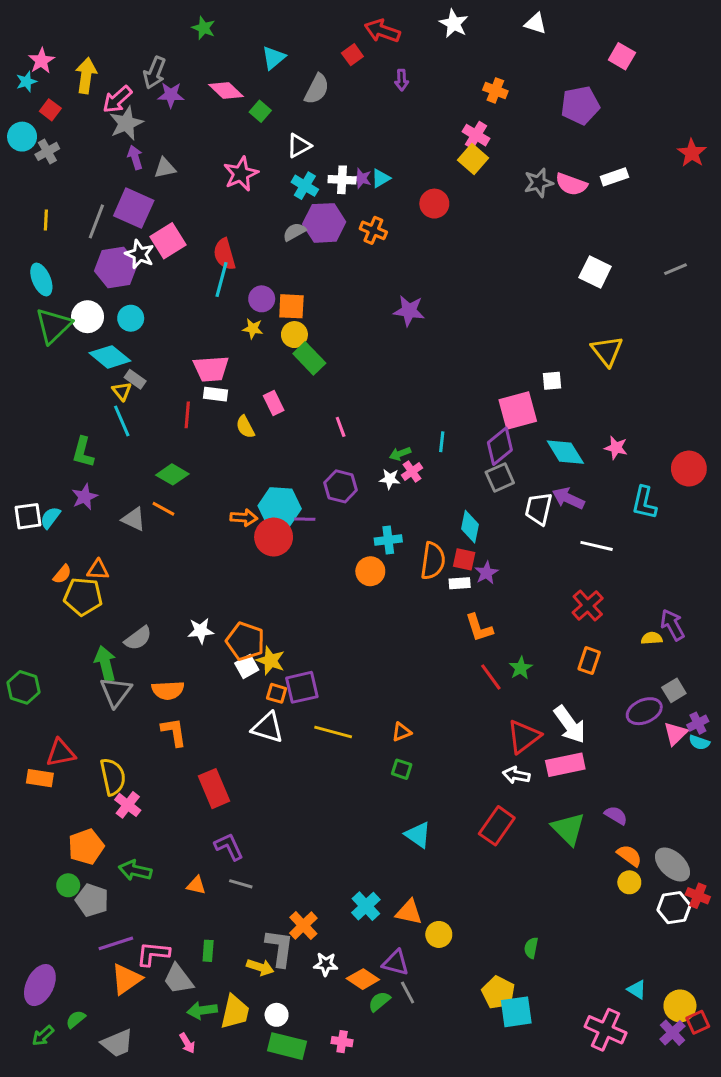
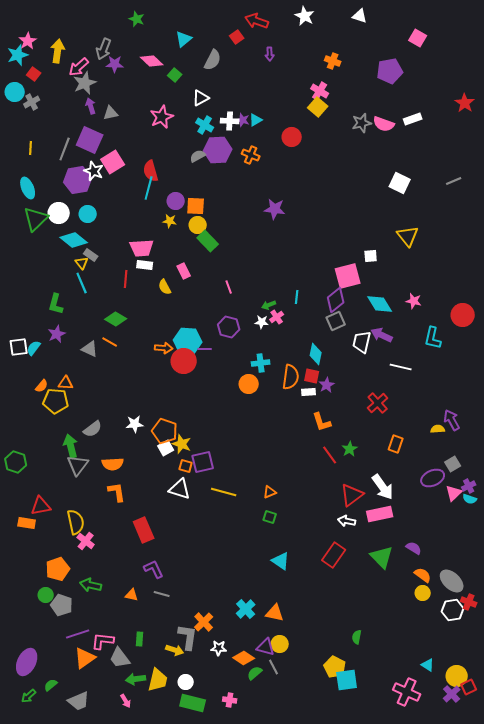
cyan star: (26, 82) -> (18, 55), size x1.5
red cross: (588, 605) -> (378, 403), moved
yellow circle: (439, 934) -> (280, 644), moved

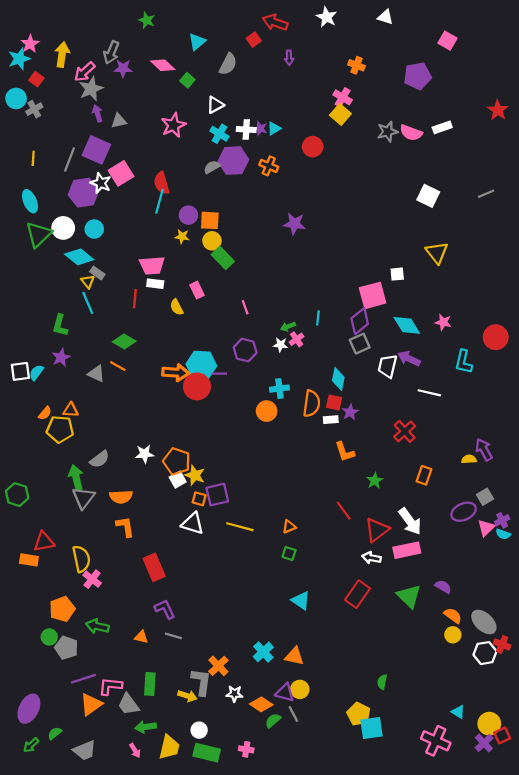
orange arrow: (164, 348) -> (176, 373), size x1.4
red line: (330, 455) -> (344, 511), moved
green rectangle: (140, 639) -> (150, 684), size x1.5
yellow trapezoid: (158, 680) -> (169, 747), moved

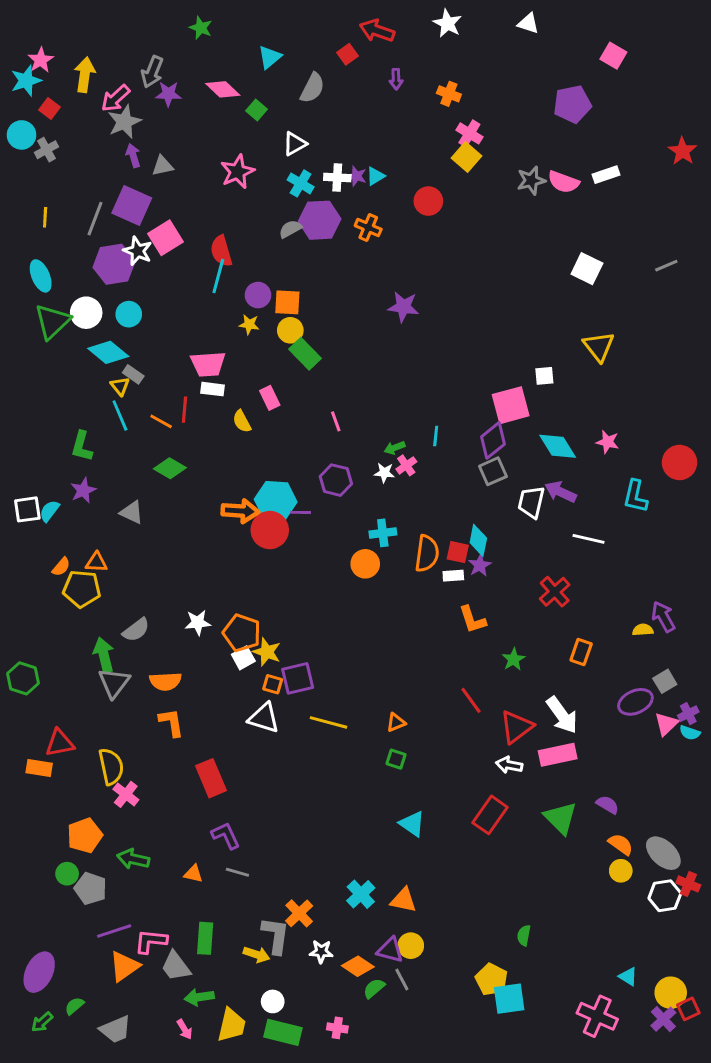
orange cross: (357, 65) -> (449, 94), moved
orange line: (118, 366) -> (161, 421), moved
cyan diamond: (338, 379) -> (478, 540), moved

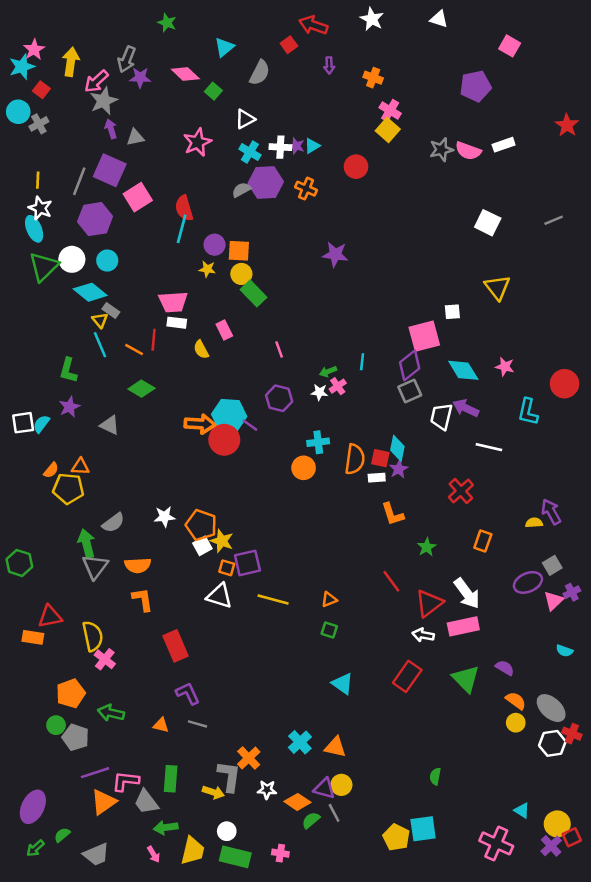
white star: (138, 251) -> (40, 208), moved
purple line: (301, 512) -> (250, 425), turned 35
cyan semicircle: (690, 733) -> (565, 651), moved
yellow pentagon: (492, 979) -> (396, 837), moved

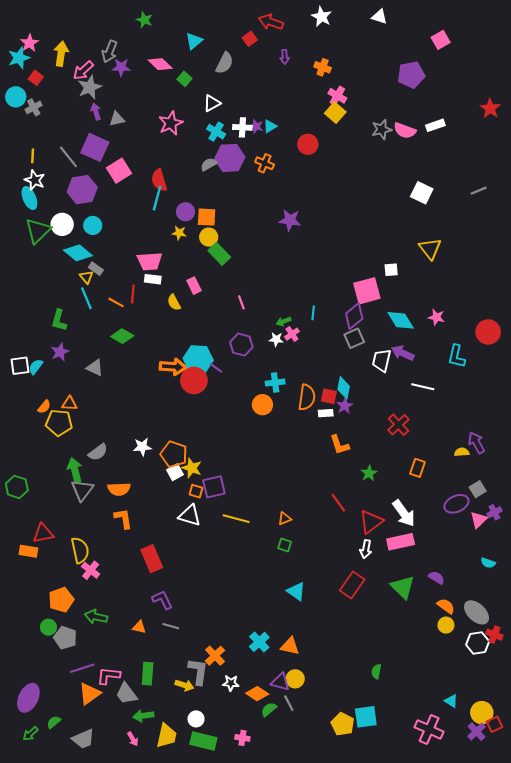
pink square: (510, 46) -> (441, 40), turned 30
gray line: (79, 181) -> (68, 157), turned -60
white arrow: (423, 635) -> (366, 549), turned -90

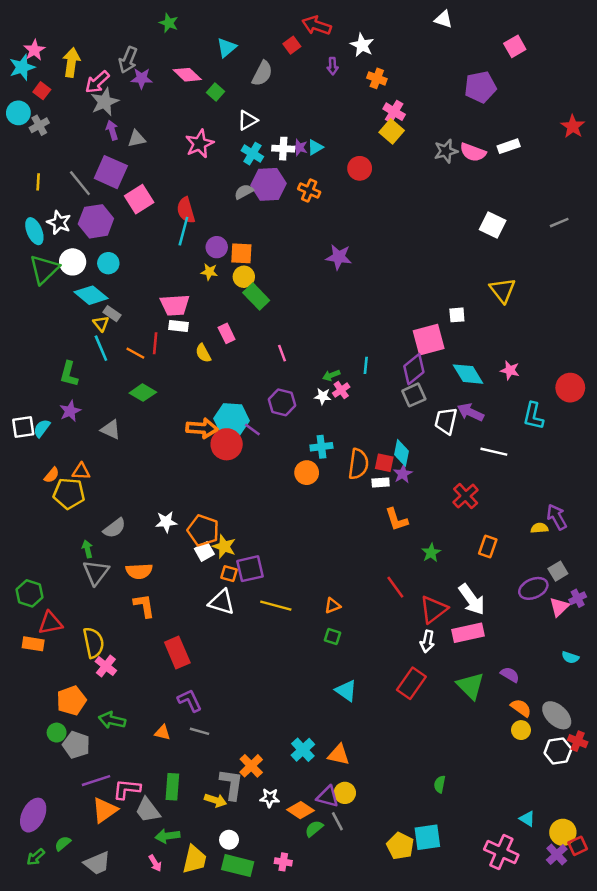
white star: (322, 17) -> (362, 45), moved
white star: (35, 180) -> (59, 223), moved
green arrow: (75, 470) -> (87, 549), size x0.6
green hexagon: (17, 487) -> (29, 593), moved

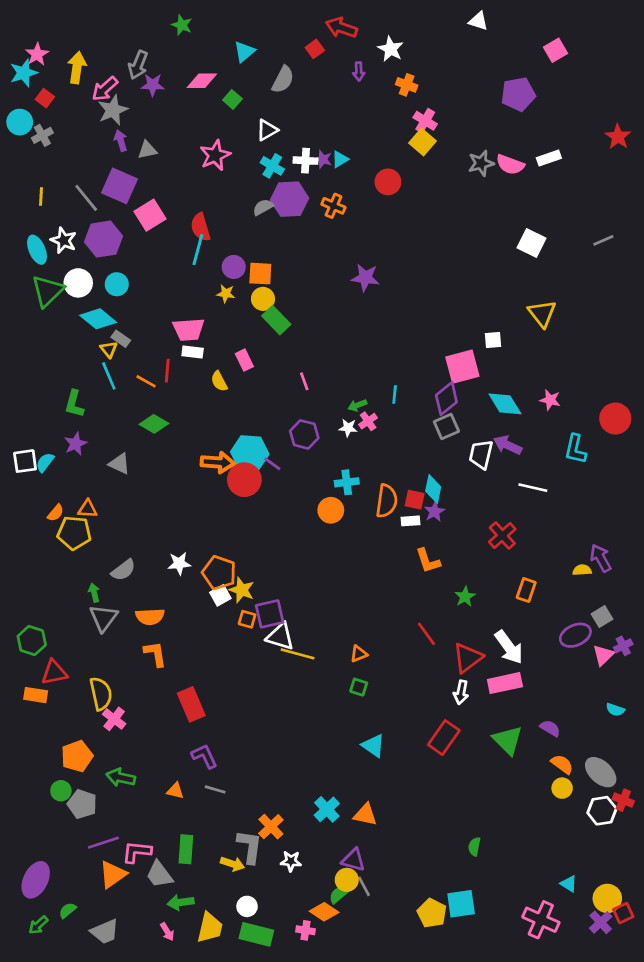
pink diamond: (187, 75) -> (202, 81), turned -44
white triangle: (222, 602) -> (280, 637), moved
yellow circle: (345, 793) -> (347, 880), moved
orange diamond: (300, 810) -> (324, 912), moved

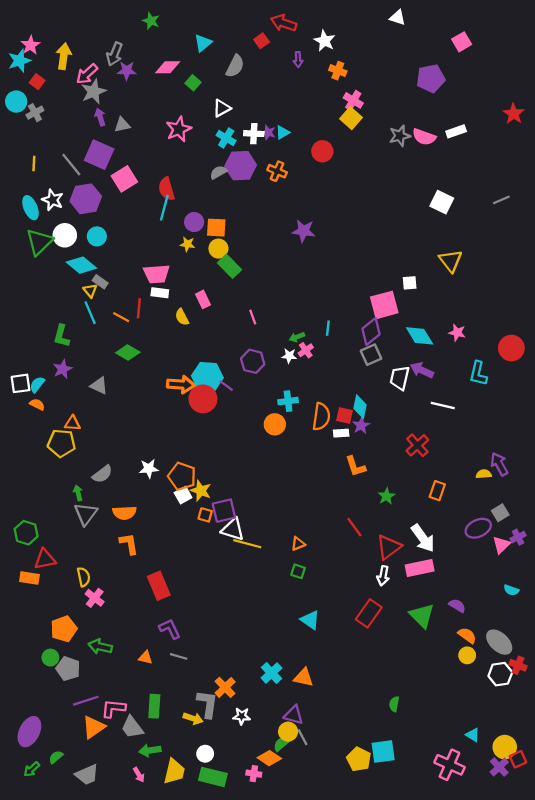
orange semicircle: (56, 513) -> (37, 404), moved, turned -104
yellow semicircle: (101, 694) -> (84, 577), size x0.7

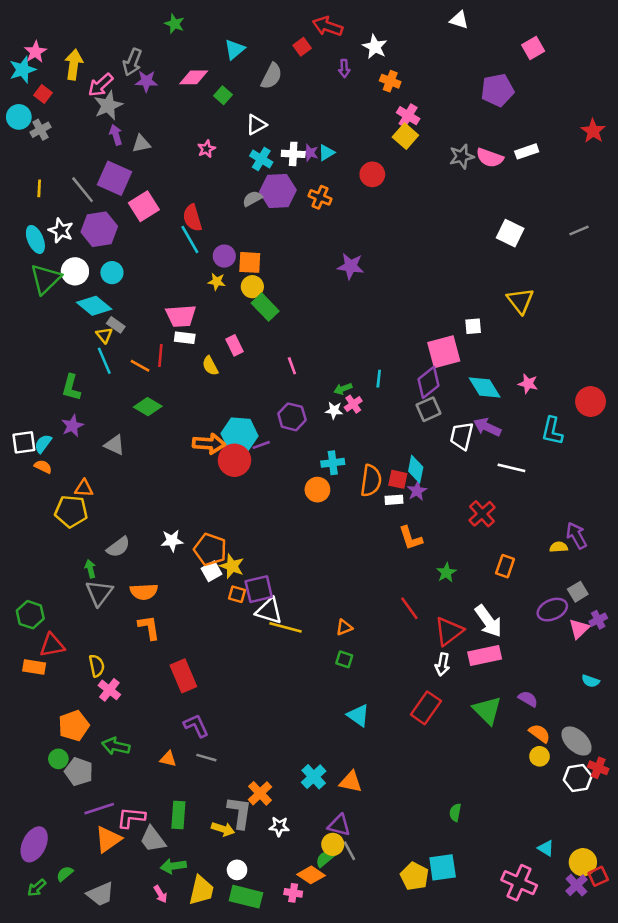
pink star: (179, 129) -> (206, 149), size x0.6
cyan line: (164, 208) -> (190, 239), turned -45
purple line: (226, 386) -> (261, 445), turned -56

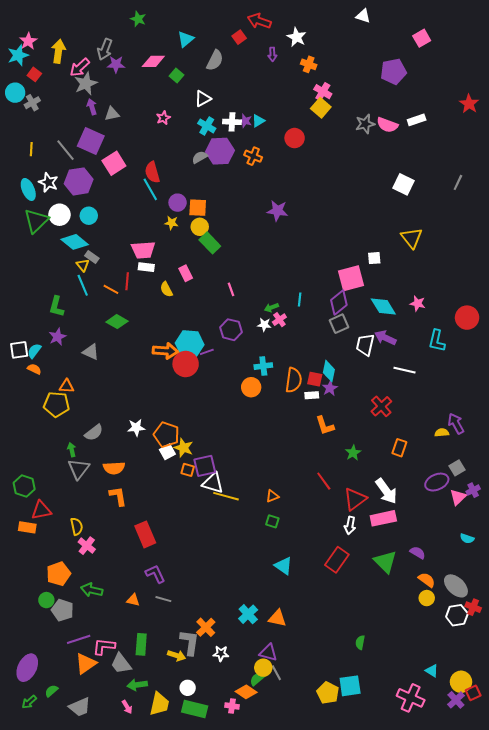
gray line: (579, 231) -> (458, 182), turned -42

